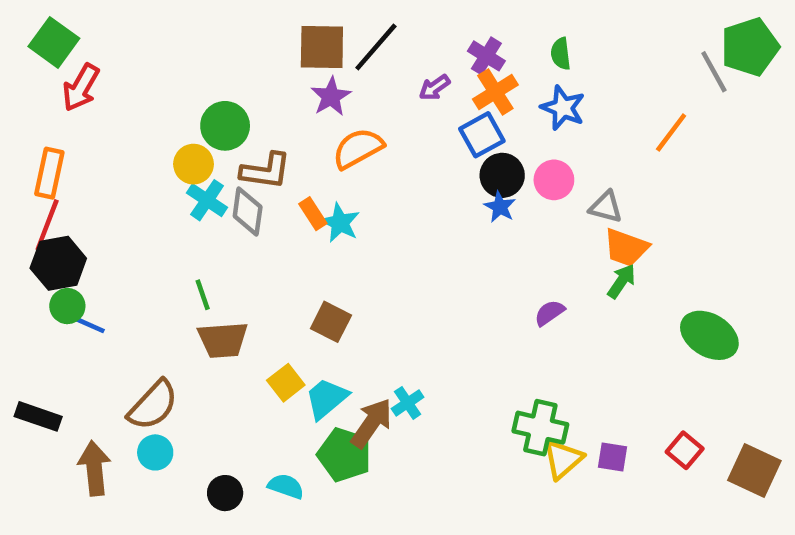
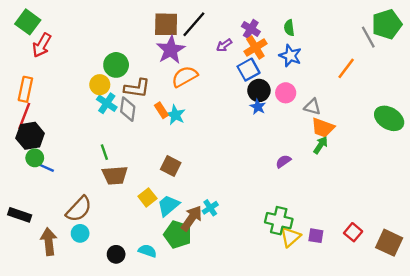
purple star: (331, 97) -> (171, 50), size x1.4
green ellipse: (709, 335) -> (389, 118), moved

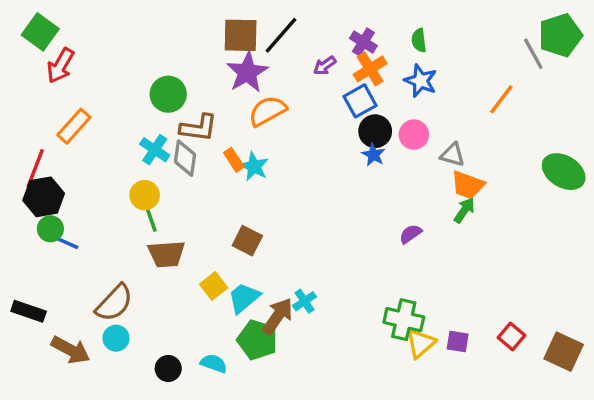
yellow circle: (100, 85) -> (145, 195), moved
orange rectangle: (25, 89) -> (74, 126), moved, turned 30
brown arrow: (49, 242) -> (71, 350), turned 124

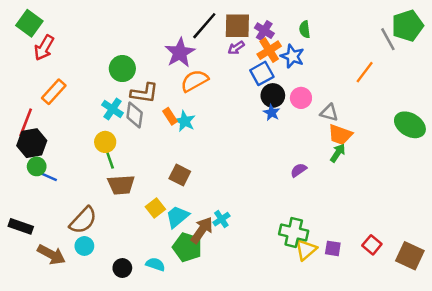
brown square: (241, 35) -> (237, 26), moved
blue star: (421, 81) -> (292, 56), moved

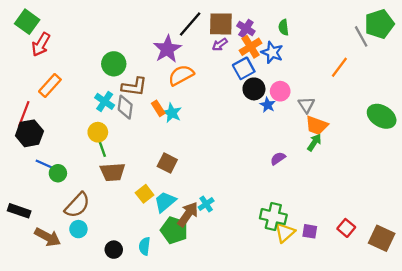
blue star: (272, 113) -> (268, 105), moved
gray triangle: (329, 113) -> (306, 105), turned 42
green circle: (37, 166) -> (58, 173), moved
cyan semicircle: (155, 264) -> (145, 246), turned -102

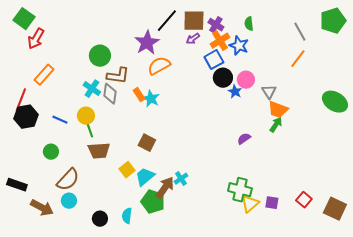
gray line: (361, 36) -> (300, 32), moved
blue line: (44, 164) -> (60, 120), moved

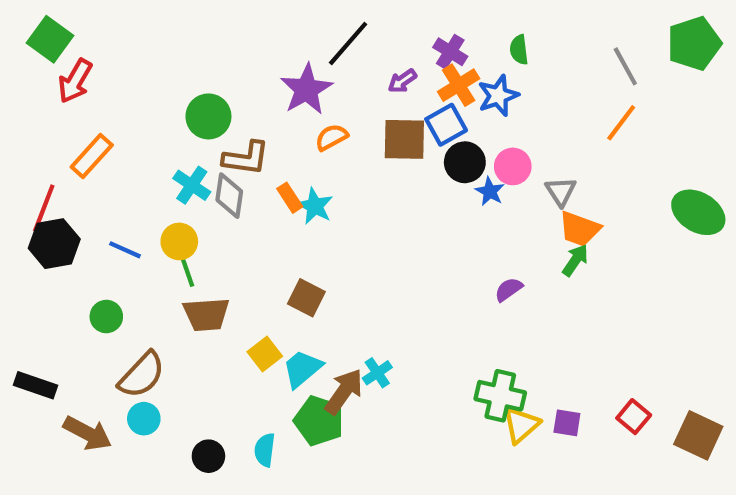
brown square: (194, 21) -> (404, 139), moved
blue star: (239, 46) -> (498, 96), turned 30
orange semicircle: (159, 66) -> (331, 137), size x0.7

